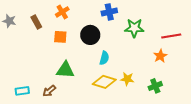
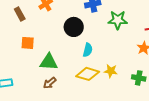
orange square: (60, 37) -> (28, 43), moved
green cross: (155, 86) -> (139, 78), turned 32
brown arrow: (49, 91) -> (50, 83), moved

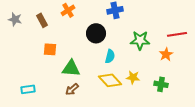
green star: (118, 20) -> (140, 40), moved
yellow diamond: (88, 74) -> (110, 80), turned 30

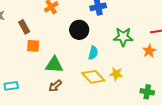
brown rectangle: (42, 20) -> (24, 27), moved
green cross: (161, 84) -> (147, 92), moved

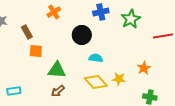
green star: (123, 37) -> (131, 19), moved, turned -30
orange star: (149, 51) -> (144, 68), moved
cyan semicircle: (93, 53) -> (96, 58), turned -96

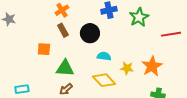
brown rectangle: (27, 32) -> (63, 30), moved
orange star: (144, 68) -> (152, 66), size x1.5
yellow star: (119, 79) -> (127, 68), moved

